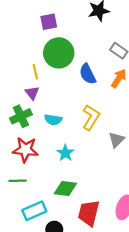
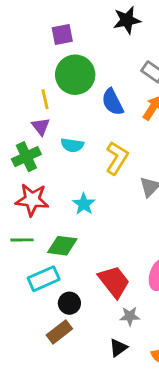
cyan semicircle: (53, 120) -> (72, 145), moved
green diamond: (65, 189) -> (62, 246), moved
red trapezoid: (89, 213) -> (114, 282), turned 128

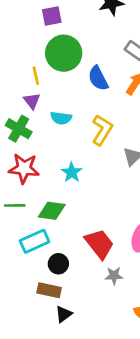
green cross: (26, 157) -> (19, 129), turned -35
brown rectangle: (59, 332) -> (49, 290), turned 50
black triangle: (118, 348) -> (64, 314), moved

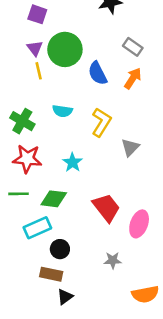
purple square: (52, 16) -> (37, 14), moved, turned 30
purple triangle: (32, 101) -> (35, 48), moved
red trapezoid: (99, 244) -> (106, 208), moved

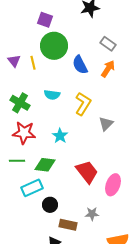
purple square: (37, 14) -> (45, 20), moved
purple triangle: (35, 48) -> (14, 61), moved
brown rectangle: (51, 274) -> (68, 225), moved

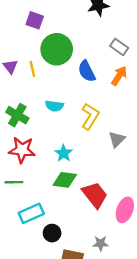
purple square: (45, 20) -> (35, 20), moved
green diamond: (45, 165) -> (65, 180), moved

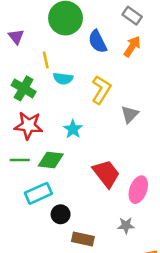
yellow line: (32, 69) -> (46, 60), moved
green diamond: (65, 180) -> (51, 160), moved
gray star: (101, 243) -> (126, 225), moved

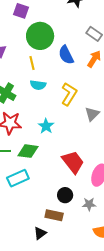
yellow line: (46, 60) -> (32, 63), moved
black circle: (61, 214) -> (65, 195), moved

